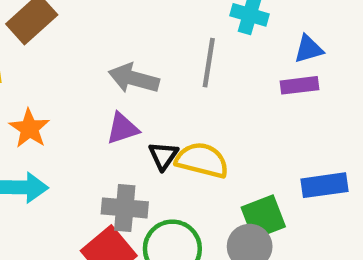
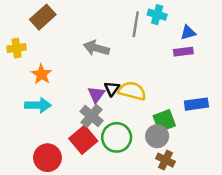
gray line: (209, 63) -> (136, 24), moved
purple triangle: (122, 128) -> (96, 95), moved, turned -36
gray cross: (125, 208) -> (92, 116), turned 35

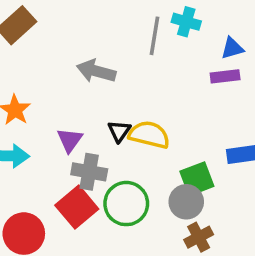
purple triangle: (96, 95) -> (70, 140), moved
gray cross: (92, 116) -> (89, 172), turned -30
brown cross: (165, 160) -> (199, 237), turned 36

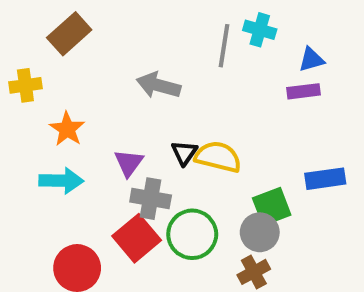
brown cross: (199, 237) -> (254, 272), moved

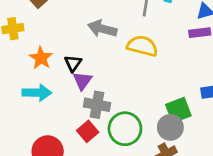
black triangle: (184, 153) -> (73, 63), moved
yellow semicircle: (218, 157) -> (142, 46), moved
red square: (137, 238) -> (88, 131), size x0.7

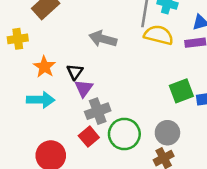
yellow semicircle: (142, 46) -> (159, 35), moved
gray cross: (97, 105) -> (98, 111), turned -30
green square: (178, 110) -> (181, 91), moved

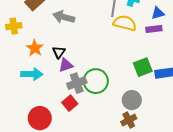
gray arrow: (103, 39) -> (64, 17), moved
purple triangle: (84, 88) -> (66, 65), turned 35
green circle: (124, 134) -> (96, 81), moved

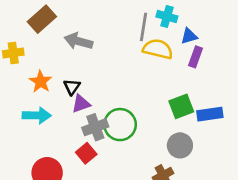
blue triangle: (158, 13) -> (189, 36), moved
purple rectangle: (154, 29) -> (196, 57), turned -63
gray circle: (132, 100) -> (180, 145), moved

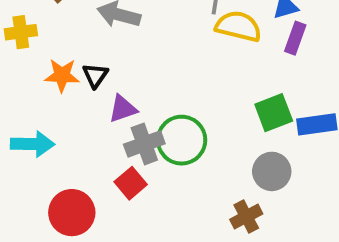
orange star: (41, 82) -> (62, 75), turned -30
black triangle: (72, 87) -> (95, 75), moved
cyan arrow: (37, 115) -> (33, 144), moved

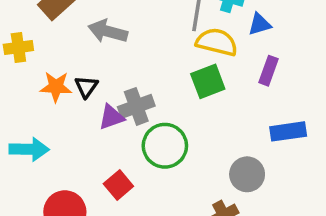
purple rectangle: (295, 38) -> (269, 71), moved
green square: (274, 113) -> (208, 81), moved
gray cross: (144, 144) -> (136, 106), moved

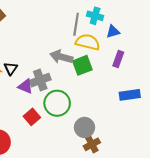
gray arrow: (108, 31) -> (61, 57), moved
purple triangle: (111, 117) -> (26, 86), turned 42
gray circle: (247, 174) -> (85, 127), moved
red square: (118, 185) -> (32, 117), moved

